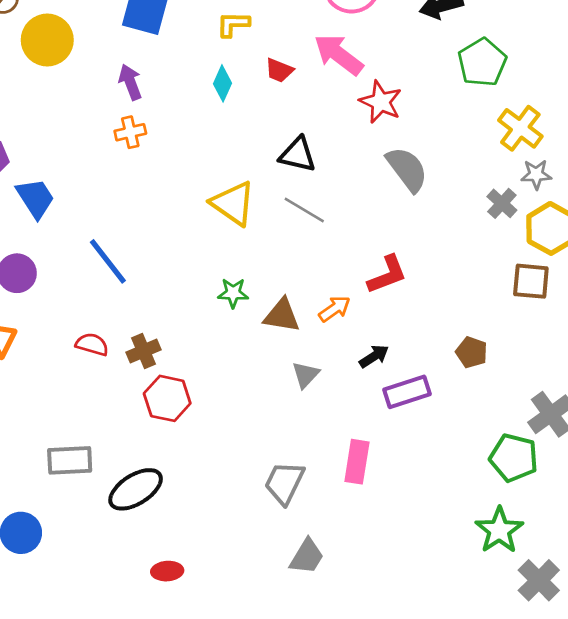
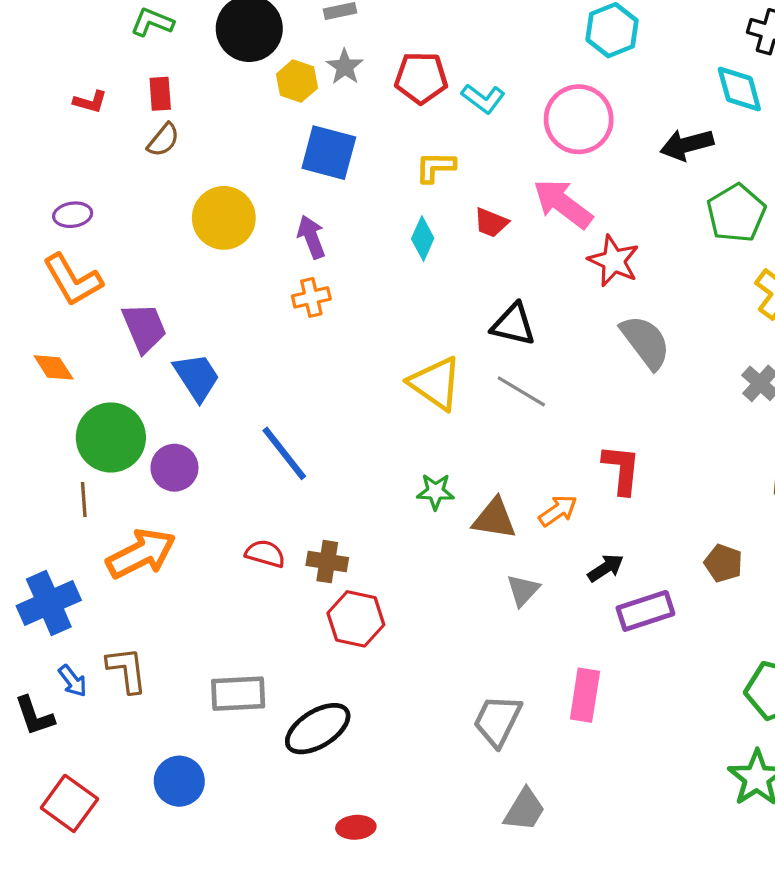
yellow circle: (47, 40) -> (224, 218), moved
red L-shape: (387, 275) -> (622, 469), turned -63
brown cross: (143, 351) -> (327, 562), turned 32

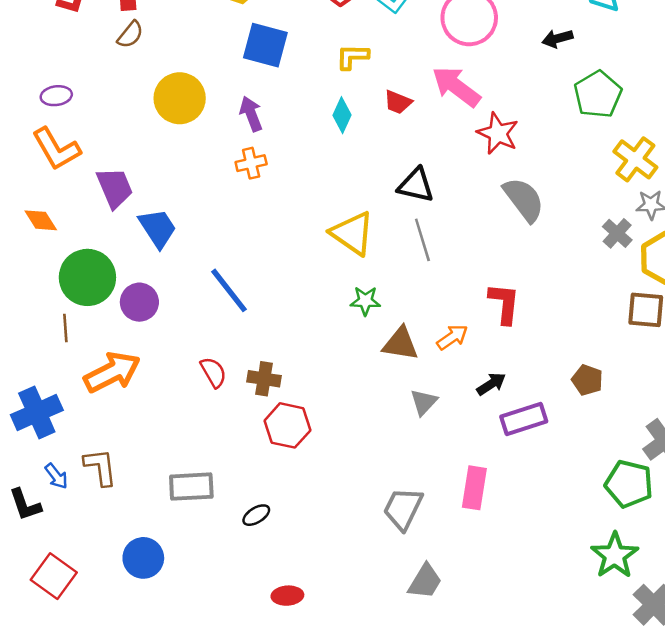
black arrow: (687, 145) -> (558, 39), size x0.7
gray line: (521, 391) -> (422, 240), turned 42
green star: (435, 492) -> (365, 301), moved
red semicircle: (265, 554) -> (213, 372), turned 44
black ellipse: (318, 729) -> (256, 515), size x0.5

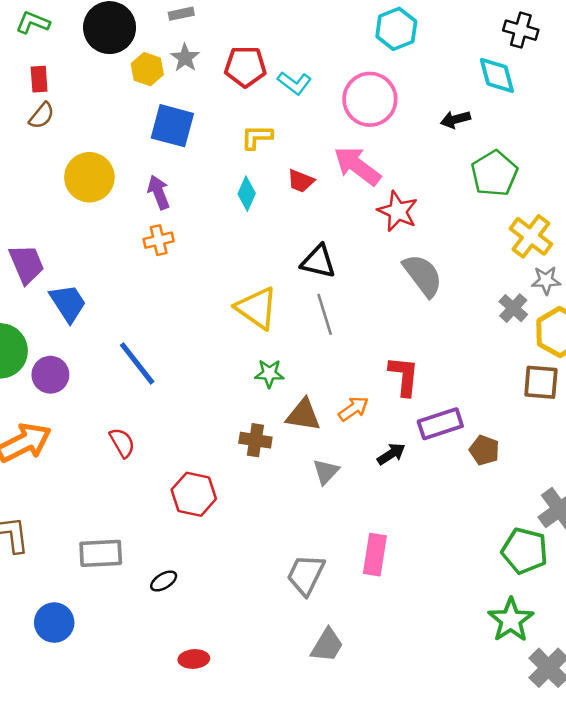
brown cross: (264, 379) -> (255, 440), moved
purple rectangle: (524, 419) -> (440, 424), moved

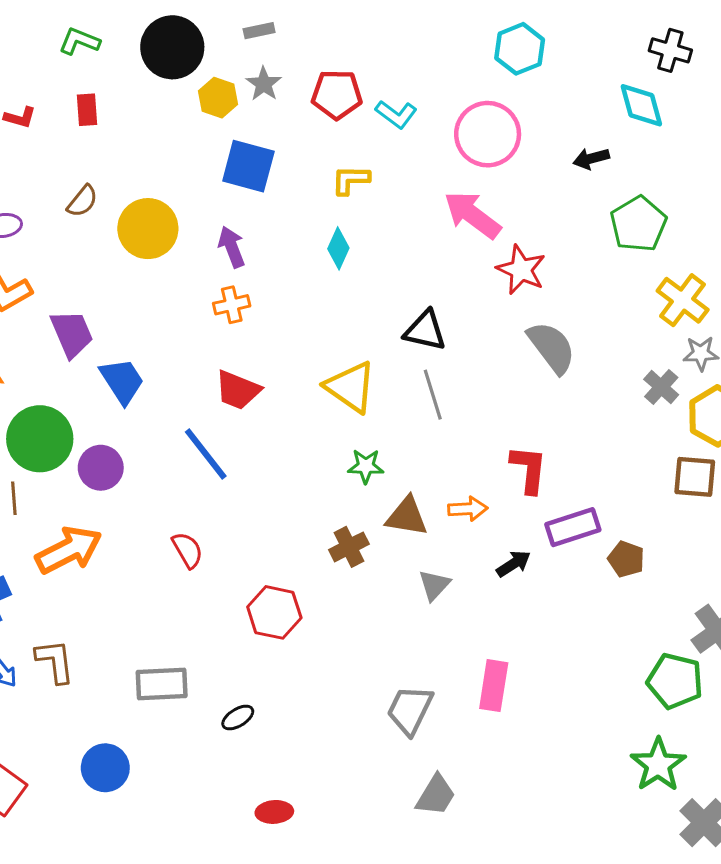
brown semicircle: (42, 116) -> (82, 201), moved
red trapezoid: (301, 181) -> (238, 390), moved, size x1.4
orange arrow: (354, 409) -> (468, 509), turned 32
brown cross: (255, 440) -> (349, 547), turned -36

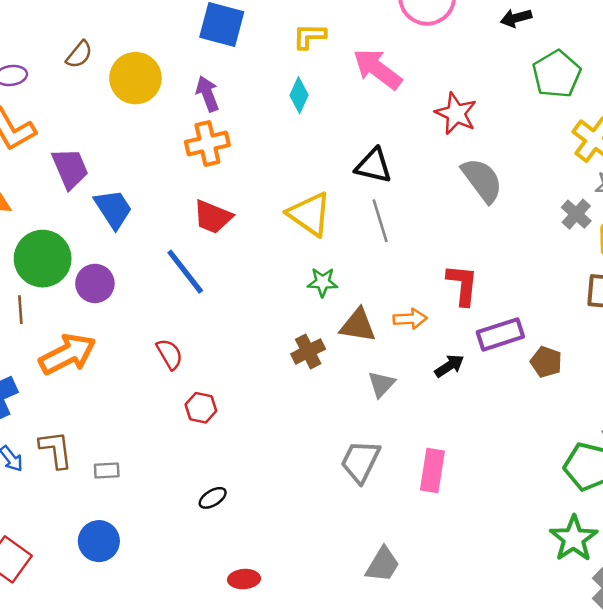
pink arrow: (472, 215) -> (377, 69), moved
orange cross: (232, 305) -> (207, 144), size x1.4
red hexagon: (274, 612) -> (201, 408), moved, size x0.7
gray rectangle: (162, 684) -> (107, 470), moved, size x0.6
gray trapezoid: (410, 710) -> (360, 461), moved

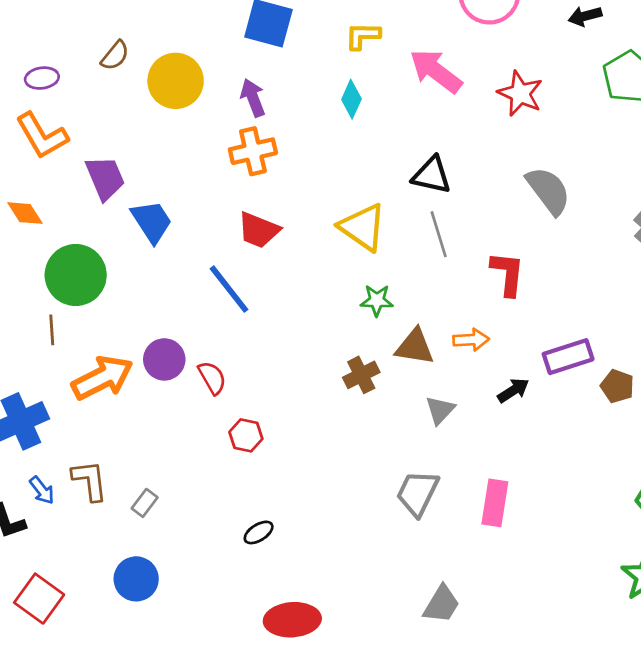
red star: (456, 113) -> (520, 94), moved
purple circle: (95, 283) -> (164, 359), moved
red L-shape: (462, 285) -> (508, 274), moved
gray rectangle: (107, 470) -> (145, 503), turned -50
red ellipse: (244, 579) -> (292, 620), size x1.6

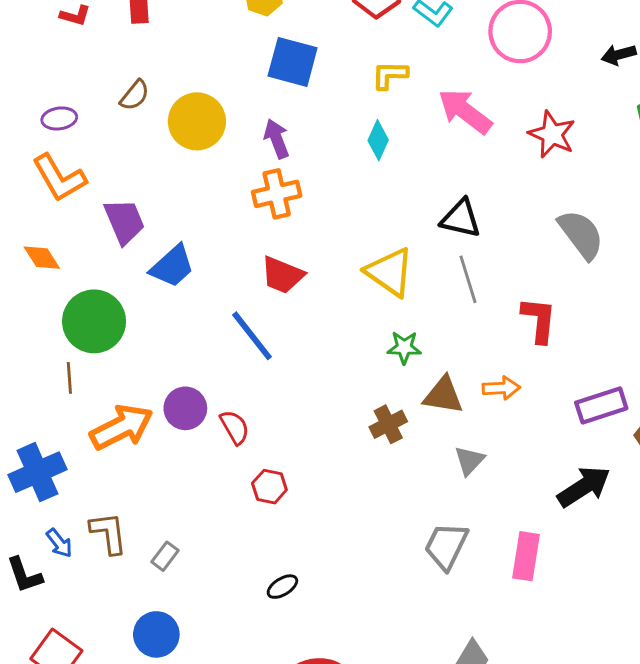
blue trapezoid: (152, 222) -> (172, 266), turned 81
black arrow: (513, 390) -> (584, 487), moved, size x1.6

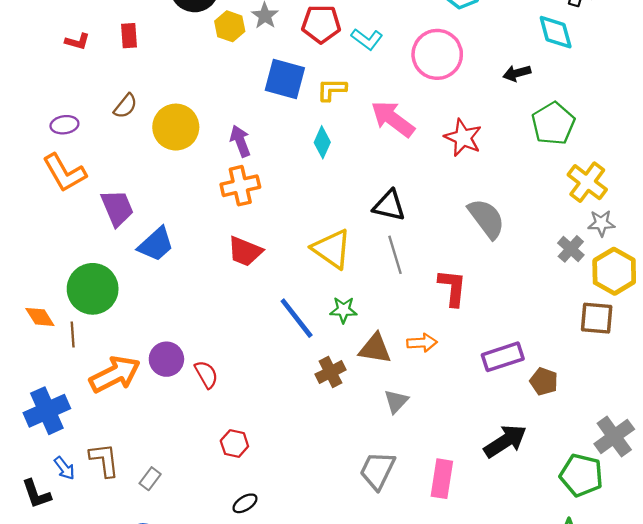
blue square: (293, 62) -> (285, 79), moved
orange diamond: (42, 258) -> (40, 317), moved
blue line: (252, 336) -> (297, 318), moved
red hexagon: (269, 487) -> (234, 444), moved
black arrow: (584, 487) -> (505, 441), moved

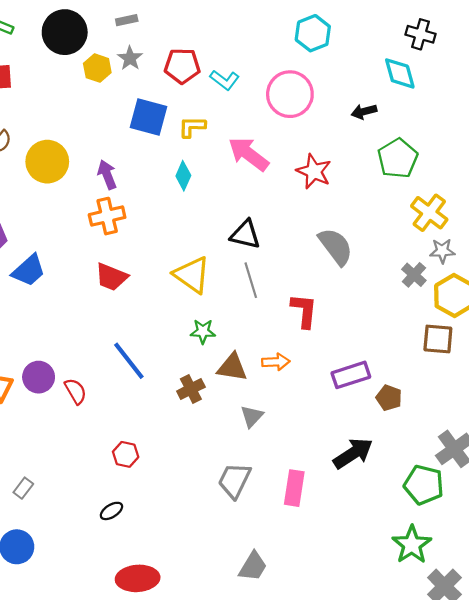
blue line: (297, 318) -> (129, 361), moved
red hexagon: (234, 444) -> (126, 454), moved

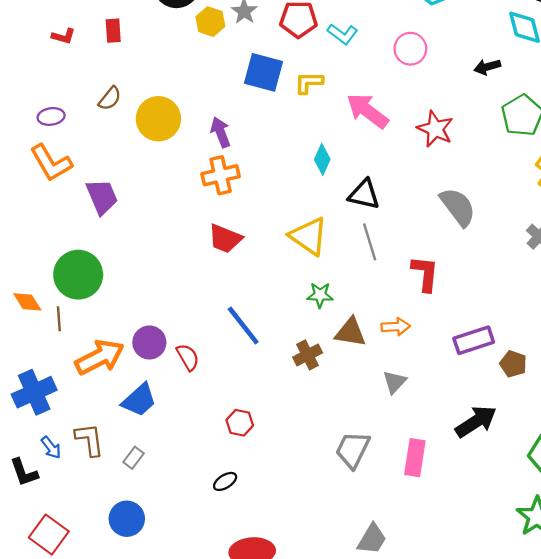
pink circle: (290, 94) -> (410, 49), size x0.7
cyan diamond: (183, 176) -> (322, 159), moved
blue trapezoid: (29, 270) -> (139, 400), moved
gray triangle: (252, 416) -> (395, 382), moved

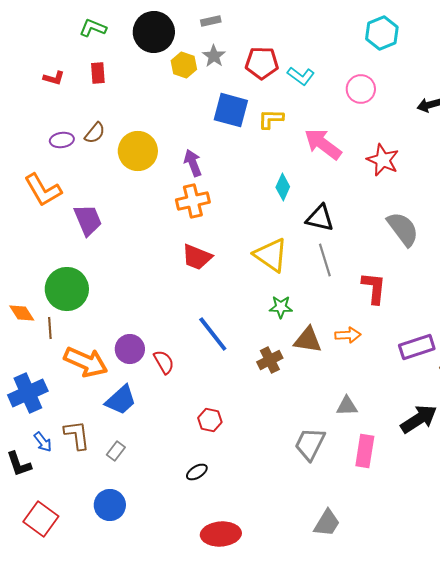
purple ellipse: (51, 116) -> (62, 140), moved
orange arrow: (100, 357) -> (86, 362), turned 51
gray triangle: (395, 382) -> (347, 406), moved, turned 45

